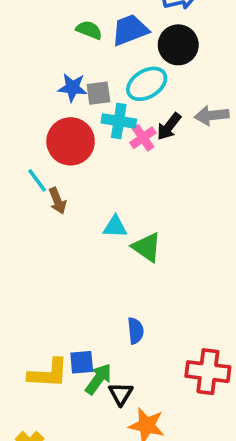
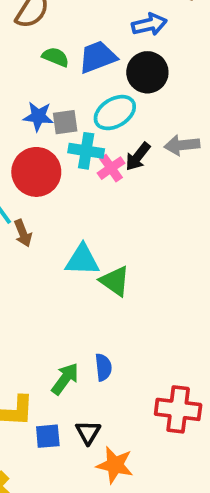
cyan triangle: (115, 227) -> (82, 260), size x1.4
blue square: (82, 362) -> (48, 436), moved
green arrow: (98, 379) -> (65, 379), moved

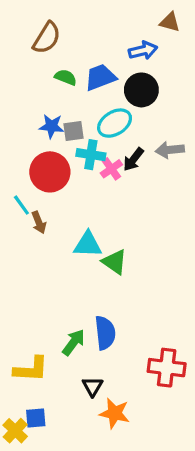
blue semicircle: (103, 367) -> (105, 333), size x1.5
blue square: (48, 436) -> (36, 418), moved

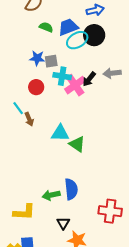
cyan ellipse: (115, 123) -> (77, 40), moved
pink cross: (111, 169) -> (75, 85), size x1.5
red circle: (50, 172) -> (36, 87), size x0.6
green arrow: (74, 342) -> (51, 195), turned -138

